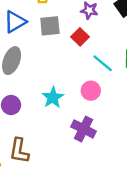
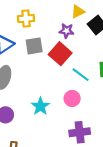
red square: (80, 37) -> (60, 54), size x1.5
purple cross: (84, 129) -> (80, 132), moved, turned -30

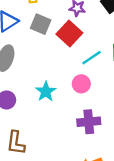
gray square: (34, 46) -> (41, 24), turned 30
cyan line: (81, 75) -> (92, 58), turned -72

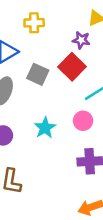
gray square: (41, 24) -> (38, 74), moved

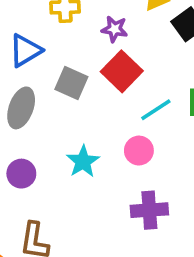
purple star: (81, 40) -> (115, 29), moved

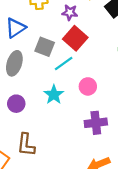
cyan line: (156, 110) -> (64, 63), moved

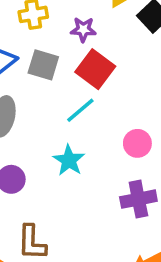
gray square: (45, 47) -> (43, 65), moved
pink circle: (88, 86) -> (137, 143), moved

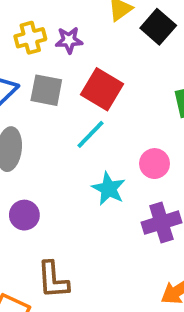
purple star: (83, 29) -> (69, 40), moved
cyan star: (69, 160) -> (109, 189), moved

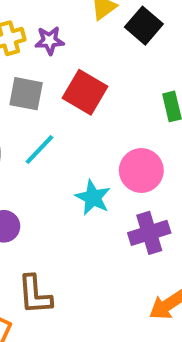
cyan line: (90, 134) -> (39, 150), moved
pink circle: (154, 164) -> (141, 170), size x1.4

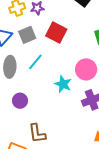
gray square: (26, 94) -> (27, 35), turned -30

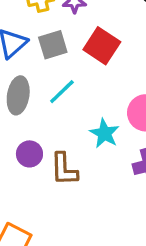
brown L-shape: (37, 133) -> (64, 169), moved

